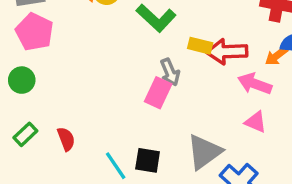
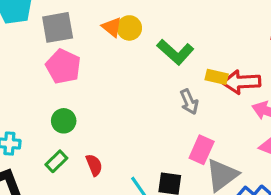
green circle: (22, 80) -> (64, 121), moved
pink rectangle: (158, 93) -> (202, 150), moved

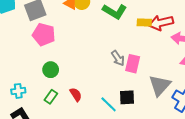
gray arrow: (189, 102) -> (118, 58), moved
pink rectangle: (202, 150) -> (133, 64), moved

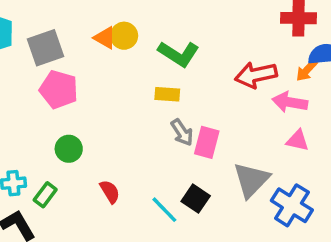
yellow rectangle: (144, 23) -> (167, 94), moved
green rectangle: (51, 97) -> (45, 195), moved
black square: (127, 97) -> (196, 199), turned 35

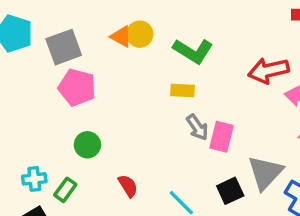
black square: (196, 199) -> (230, 191), moved, turned 32

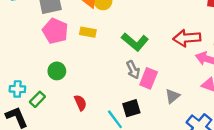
green L-shape: (193, 51) -> (135, 42), moved
yellow rectangle: (182, 90) -> (88, 32), moved
gray triangle: (265, 173) -> (172, 96), moved, size x0.6
black square: (230, 191) -> (131, 108), moved

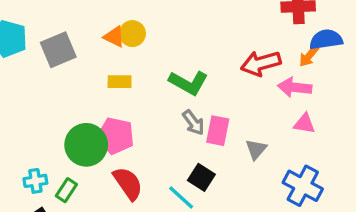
pink pentagon: (55, 31) -> (116, 136), moved
green circle: (57, 71) -> (86, 145), size x1.6
red semicircle: (80, 103) -> (128, 183), size x1.5
black square: (131, 108) -> (201, 177), turned -30

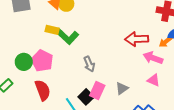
green L-shape: (189, 83) -> (67, 36), moved
pink rectangle: (218, 131) -> (97, 91), moved
green circle: (86, 145) -> (24, 62), size x0.7

